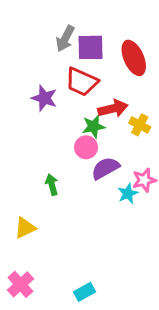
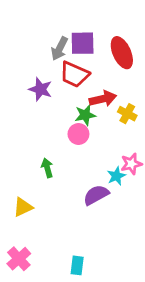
gray arrow: (65, 39) -> (59, 49), moved
purple semicircle: (105, 168) -> (96, 195), moved
cyan rectangle: (85, 292) -> (77, 265), turned -54

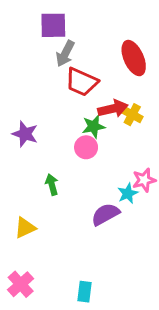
purple square: (83, 43) -> (53, 25), moved
purple star: (41, 89) -> (25, 134), moved
yellow cross: (127, 114) -> (132, 115), moved

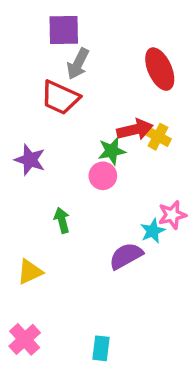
red trapezoid: (82, 82) -> (60, 98), moved

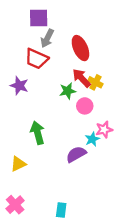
red ellipse: (160, 69) -> (80, 48), moved
red arrow: (135, 130) -> (82, 78), turned -120
purple star: (30, 160) -> (19, 86), moved
pink circle: (103, 176) -> (85, 106), moved
green arrow: (62, 220) -> (38, 133), size x1.5

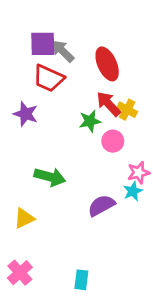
purple square: (39, 18) -> (43, 44), moved
gray arrow: (47, 38) -> (63, 51), turned 108
green arrow: (38, 133) -> (50, 177), turned 120
cyan star: (92, 139) -> (133, 191), moved

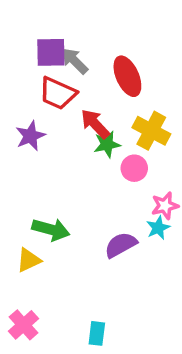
red arrow: (109, 104) -> (95, 124), moved
yellow cross: (127, 110) -> (151, 131), size x1.5
purple star: (26, 114) -> (30, 136), turned 30
green arrow: (50, 177) -> (51, 230), moved

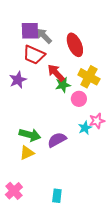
cyan star: (158, 228) -> (85, 128), moved
purple semicircle: (121, 245) -> (57, 140), moved
yellow triangle: (29, 260) -> (27, 153), moved

